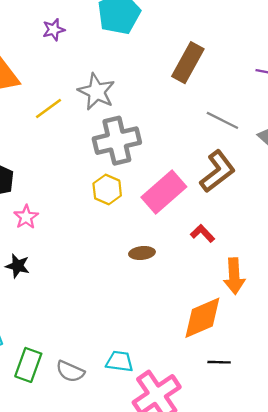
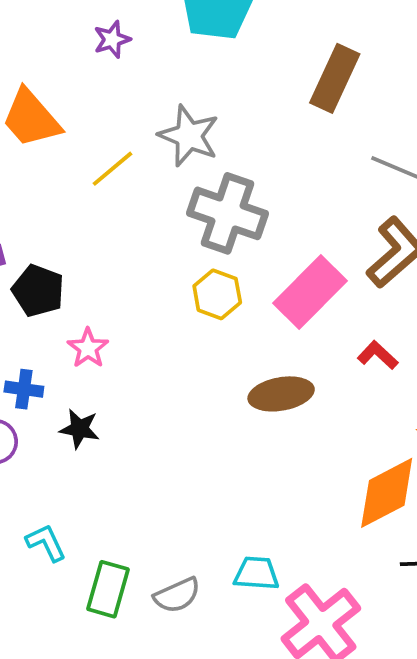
gray cross: (117, 141) -> (228, 213), turned 36
brown ellipse: (142, 253) -> (281, 394), size x1.5
gray semicircle: (70, 371) -> (177, 595), turned -44

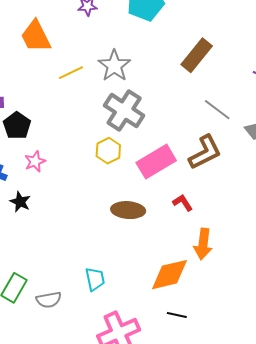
cyan trapezoid: (257, 573) -> (95, 279), moved, turned 60

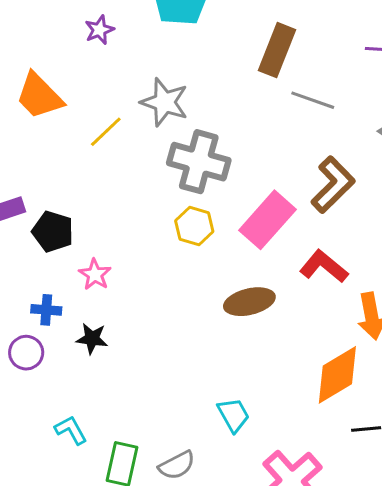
gray line: (217, 110) -> (313, 100), moved
red L-shape: (183, 203) -> (324, 266), size x1.5

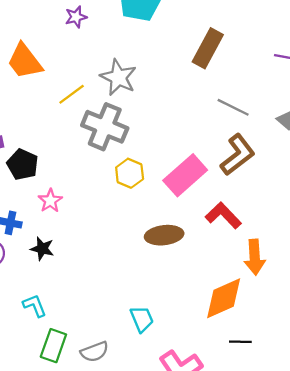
gray line: (313, 100) -> (233, 107), moved
gray cross: (199, 162) -> (105, 127), moved
cyan L-shape: (71, 430) -> (35, 306), moved

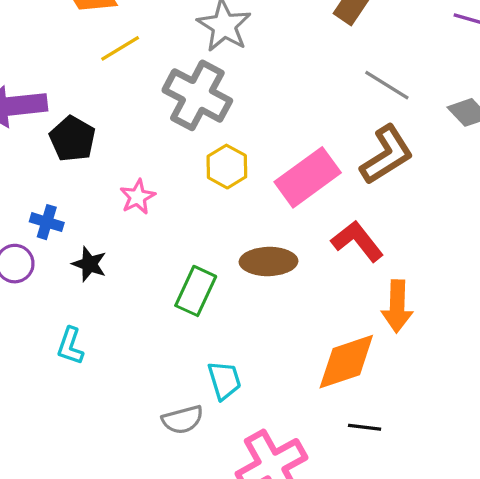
yellow line: (72, 94) -> (120, 48), moved
pink star: (50, 201) -> (138, 197), moved
cyan L-shape: (35, 306) -> (70, 346), turned -145
green rectangle: (53, 346) -> (196, 291), moved
gray semicircle: (95, 352) -> (183, 420), moved

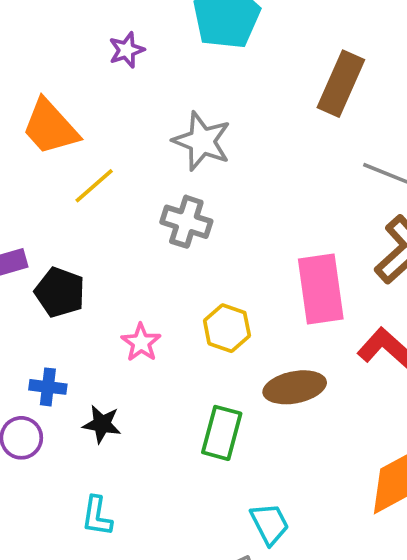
gray cross: (197, 95) -> (186, 222), size x0.7
yellow hexagon: (227, 167) -> (227, 328), moved
pink rectangle: (308, 177) -> (321, 289), turned -52

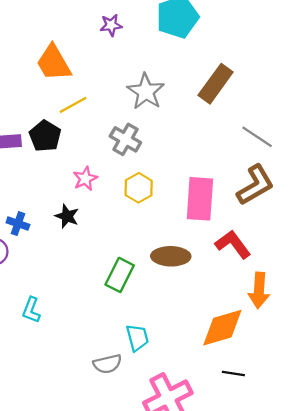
brown rectangle: (341, 84) -> (216, 84), moved
black pentagon: (60, 292) -> (45, 136), moved
yellow hexagon: (227, 328) -> (139, 188), moved
pink star: (141, 342) -> (85, 179), moved
black star: (102, 424) -> (67, 216), moved

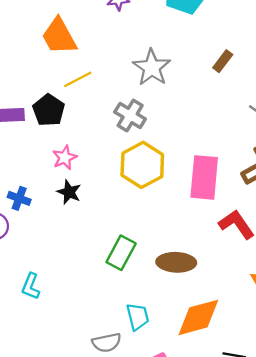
brown rectangle: (216, 84) -> (223, 61), size x0.6
pink star: (85, 179) -> (65, 158), moved
yellow hexagon: (139, 188) -> (142, 165), size x1.5
brown ellipse: (171, 256) -> (176, 262), moved
orange diamond: (222, 328) -> (198, 317), moved

